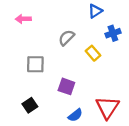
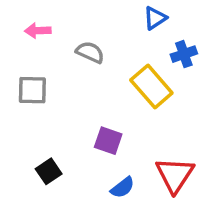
gray semicircle: (66, 38) -> (90, 52), moved, turned 70
yellow rectangle: (93, 53) -> (151, 87), size x1.6
gray square: (35, 64) -> (32, 90), moved

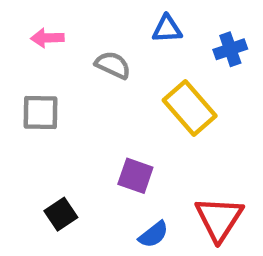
blue triangle: (155, 18) -> (167, 29), moved, turned 30
blue cross: (184, 54) -> (230, 49), moved

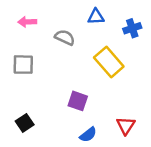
black square: (61, 214) -> (25, 123), moved
red triangle: (219, 219) -> (126, 126), size x0.7

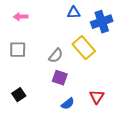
blue cross: (132, 28) -> (102, 22), size x1.5
gray semicircle: (65, 37) -> (56, 56), moved, turned 105

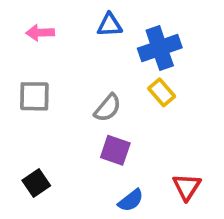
blue triangle: (74, 13) -> (110, 25), moved
blue cross: (102, 22) -> (160, 48), moved
yellow rectangle: (84, 48) -> (162, 92), size x0.6

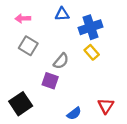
gray square: (34, 96) -> (28, 46), moved, turned 30
purple square: (115, 150) -> (50, 81), moved
black square: (36, 183) -> (21, 104), size x1.5

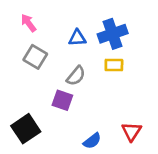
blue triangle: (62, 14) -> (77, 38), moved
pink arrow: (23, 18) -> (28, 23), turned 56
yellow rectangle: (92, 52) -> (114, 65), turned -48

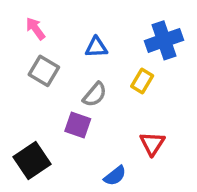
blue cross: (113, 34) -> (164, 40), moved
yellow rectangle: (114, 65) -> (142, 81), turned -60
red triangle: (132, 131) -> (152, 144), moved

